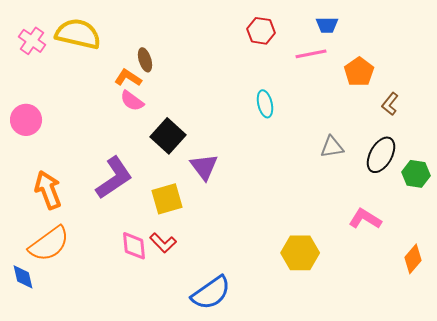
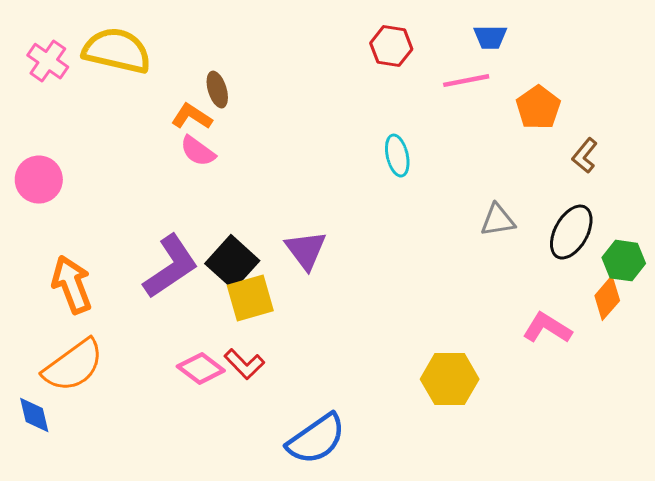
black square: (168, 136) -> (232, 262), moved
pink diamond: (134, 246) -> (201, 369), turned -48
orange diamond: (413, 259) -> (607, 298), moved

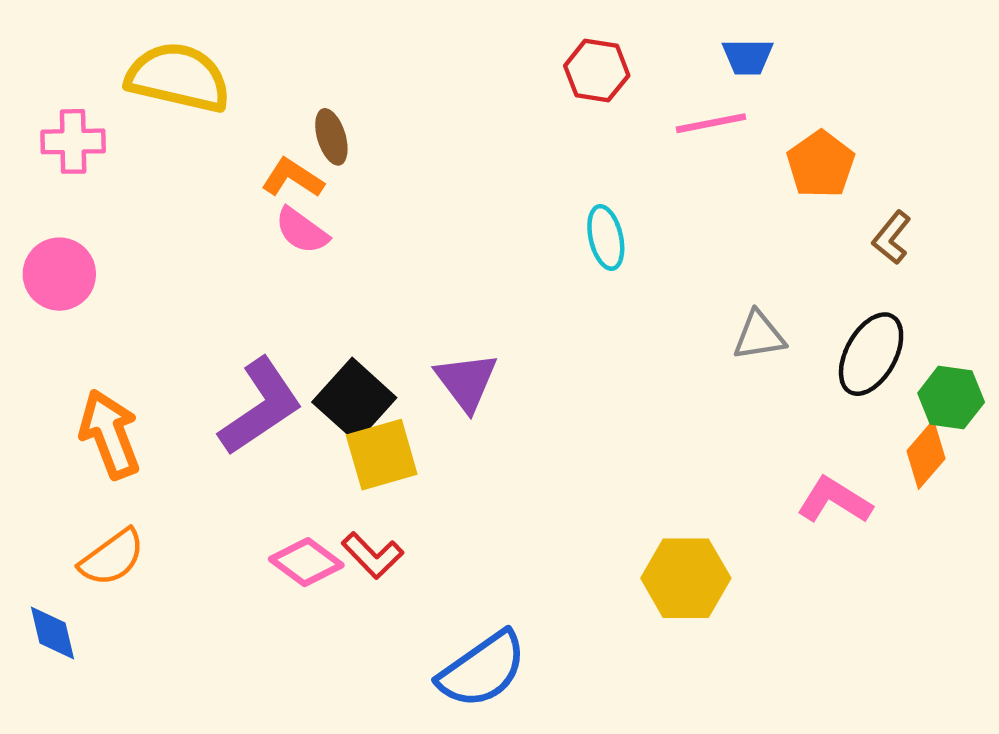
pink cross: (48, 61) -> (73, 141), moved, turned -36
orange semicircle: (73, 366) -> (112, 558), size x0.7

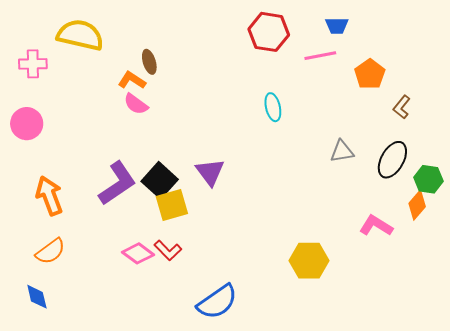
red hexagon: (597, 71) -> (269, 32), size x1.4
blue diamond: (52, 633) -> (37, 297), moved

